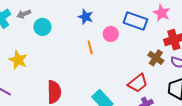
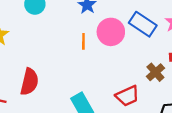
pink circle: (111, 34) -> (111, 32), size x1.5

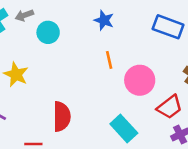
pink circle: (111, 32) -> (140, 80), moved

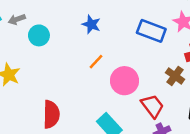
orange line: (109, 60) -> (96, 62), turned 56
red trapezoid: (170, 107) -> (152, 106), turned -90

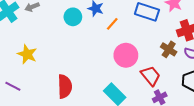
cyan circle: (39, 35) -> (73, 17), moved
orange line: (96, 62) -> (112, 24), moved

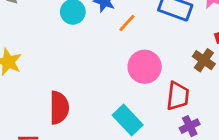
red trapezoid: (150, 76) -> (178, 96), turned 45

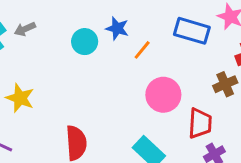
brown cross: (204, 60) -> (225, 84), turned 35

